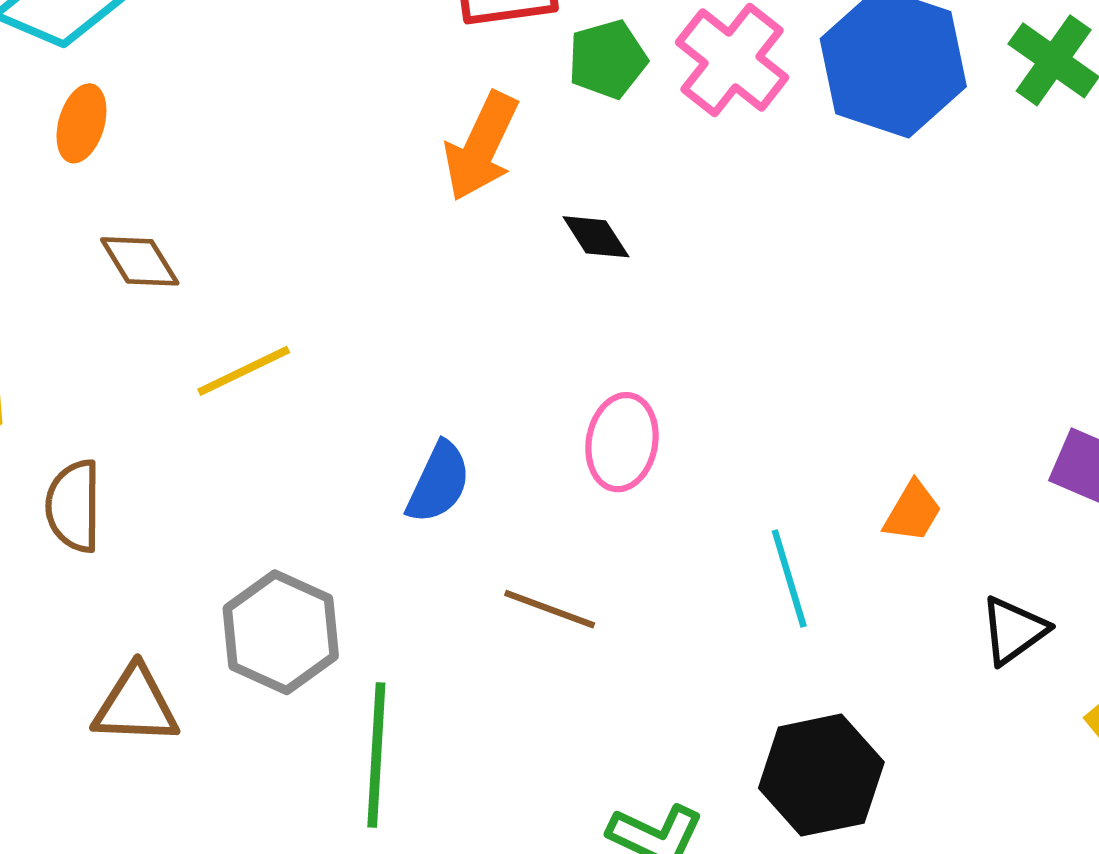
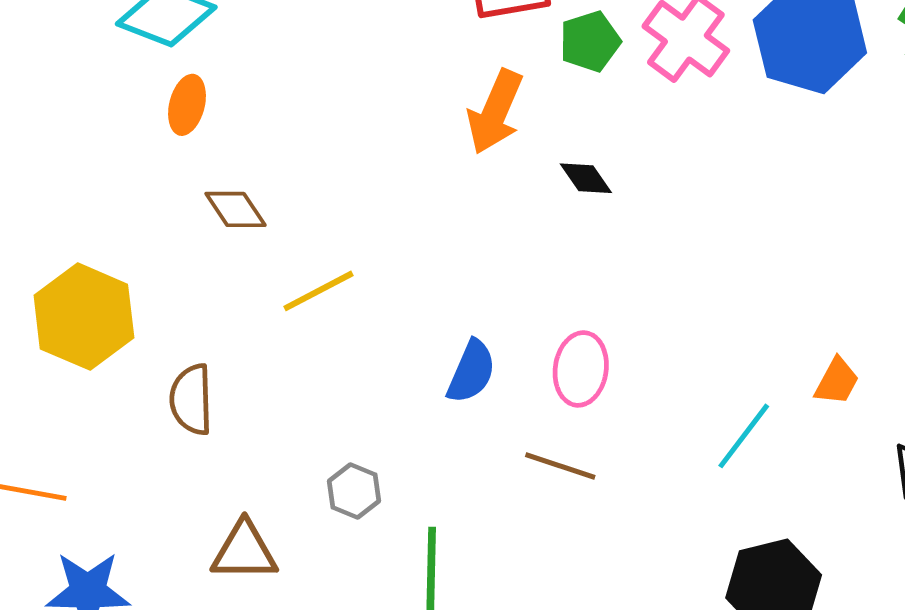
pink ellipse: (622, 442) -> (581, 369), moved
cyan line: (789, 578) -> (744, 436), turned 56
gray hexagon: (281, 632) -> (354, 491), size x0.6

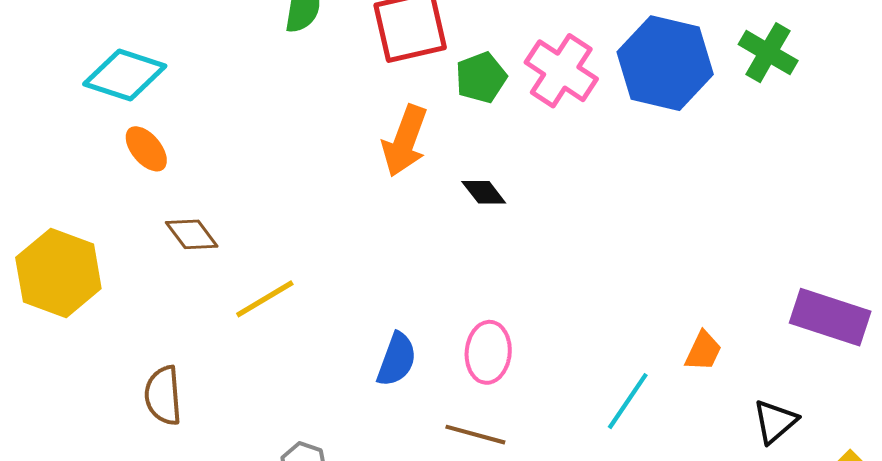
orange ellipse: (187, 105) -> (146, 149), turned -51
yellow hexagon: (84, 317) -> (58, 273), moved

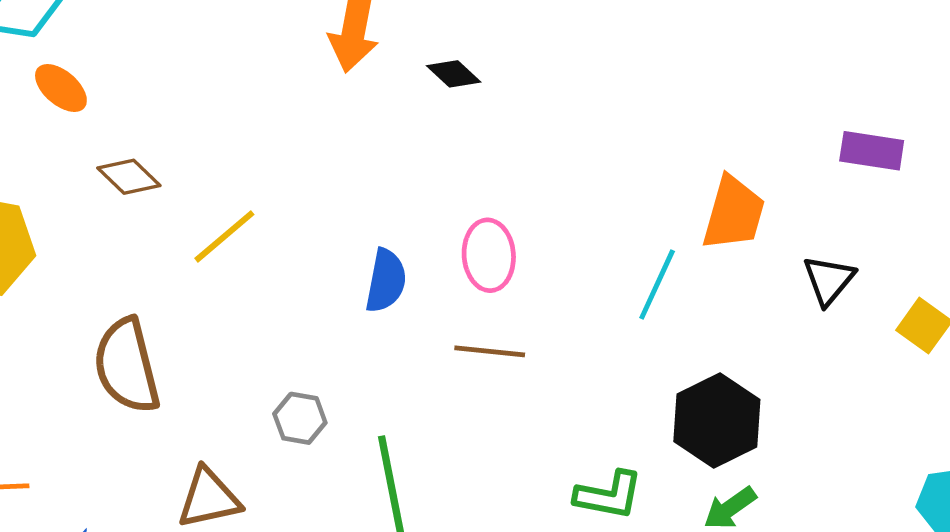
purple rectangle: (830, 317) -> (872, 151), size x0.7
orange trapezoid: (703, 351) -> (734, 213), size x1.6
brown semicircle: (163, 396) -> (127, 366), size x1.4

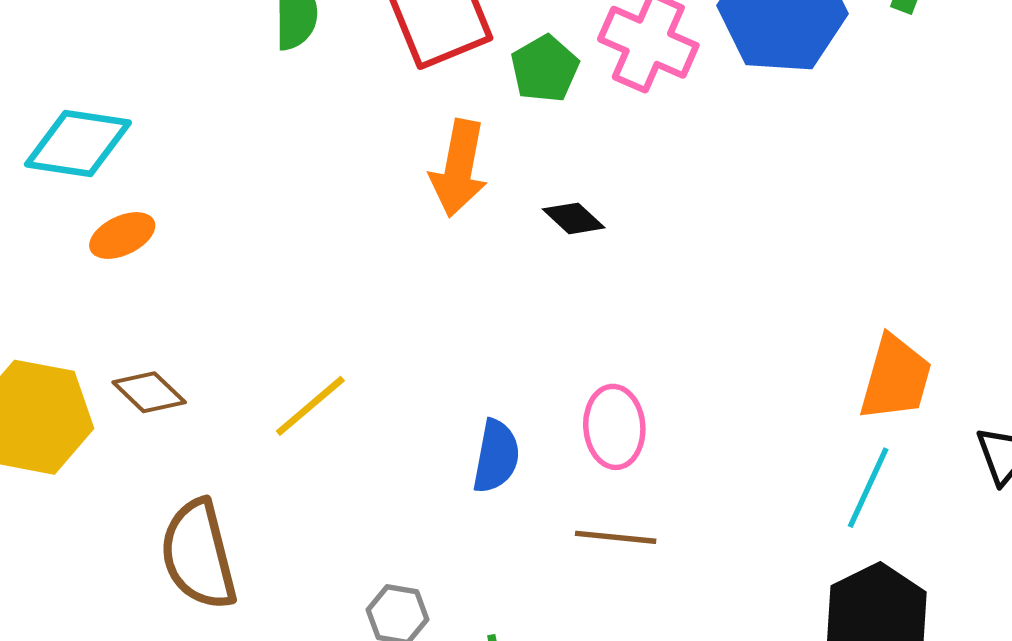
orange ellipse: (61, 88) -> (122, 236), turned -66
brown diamond: (129, 177) -> (149, 392), moved
cyan line: (657, 284) -> (868, 488), moved

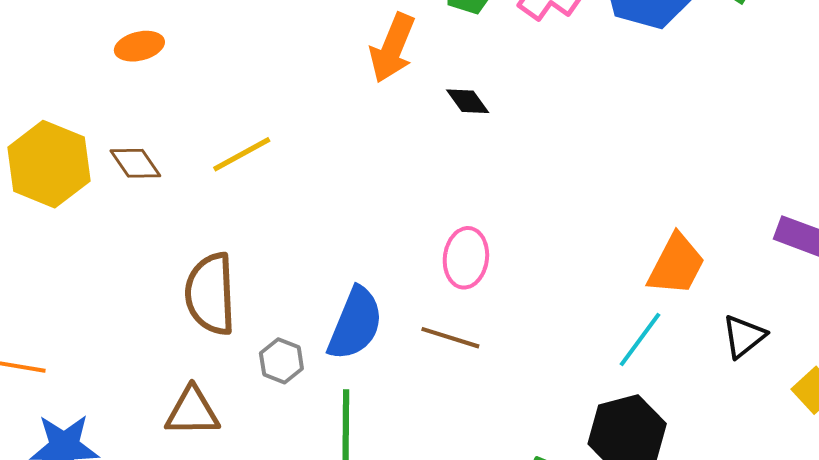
yellow line: (310, 406) -> (242, 154), moved
blue semicircle: (496, 456) -> (355, 324), moved, size x1.4
brown semicircle: (198, 555) -> (210, 294), moved

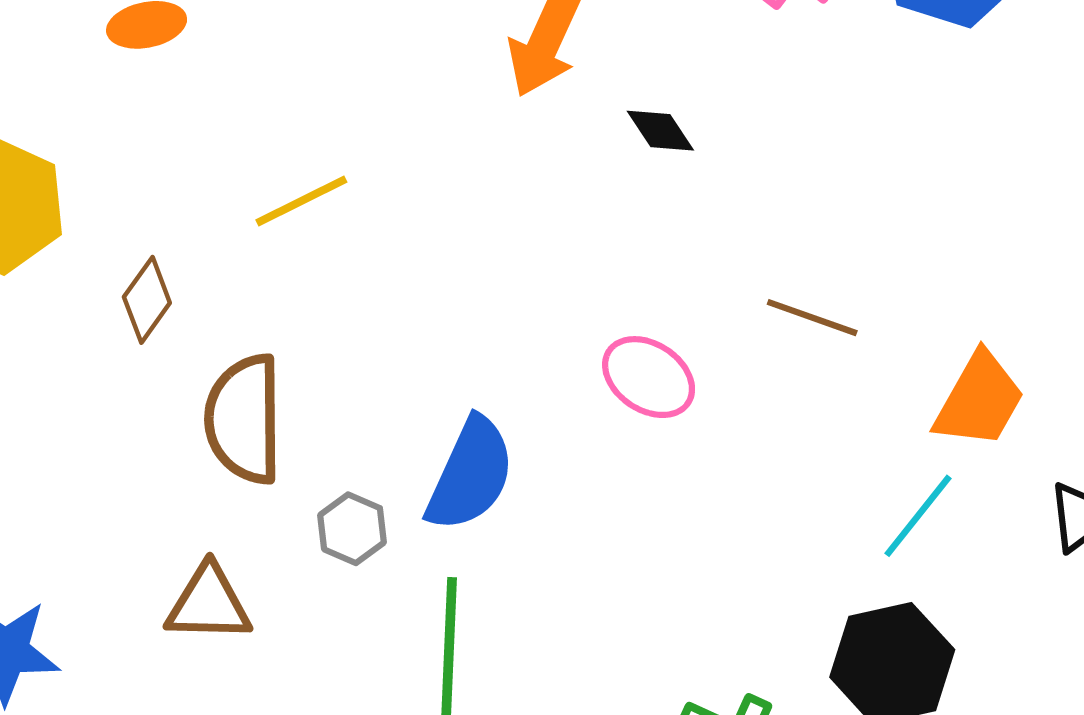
brown diamond: (135, 163) -> (147, 300), moved, turned 68
pink ellipse: (466, 258) -> (649, 377), turned -66
brown line: (450, 338) -> (812, 318), moved

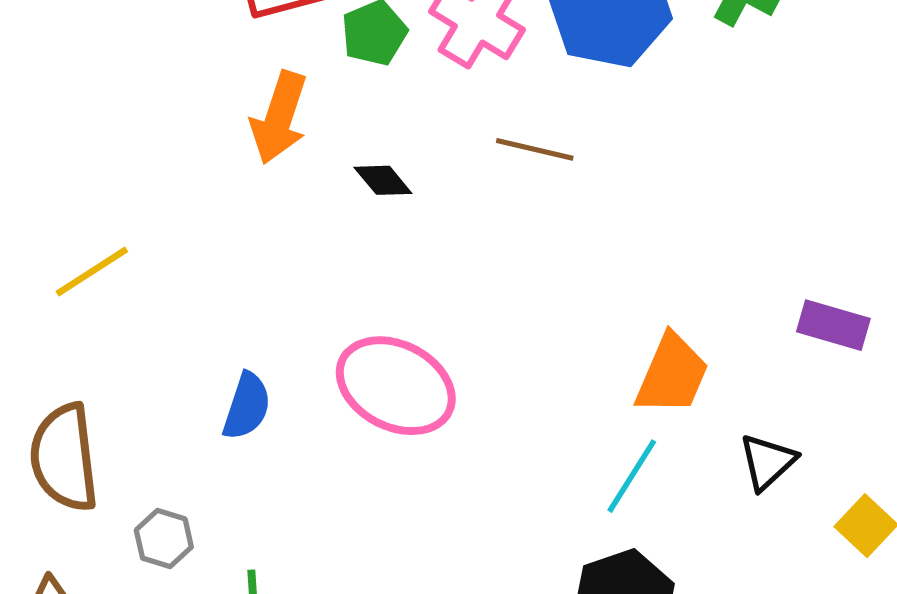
brown line: (812, 318) -> (535, 149), moved
pink ellipse: (649, 377) -> (396, 386), size x1.5
blue semicircle: (470, 474) -> (247, 406), moved, size x0.7

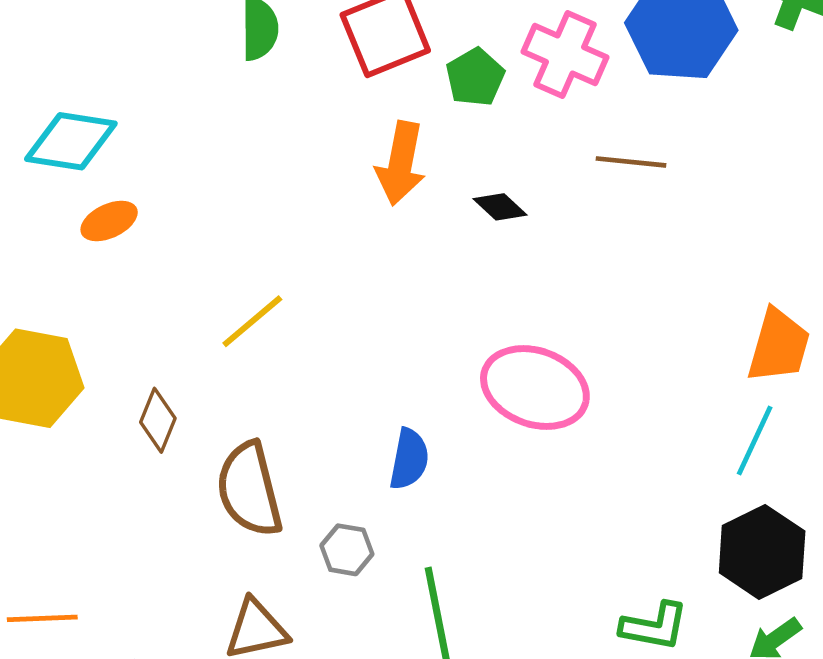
blue semicircle: (247, 406) -> (409, 459), moved

